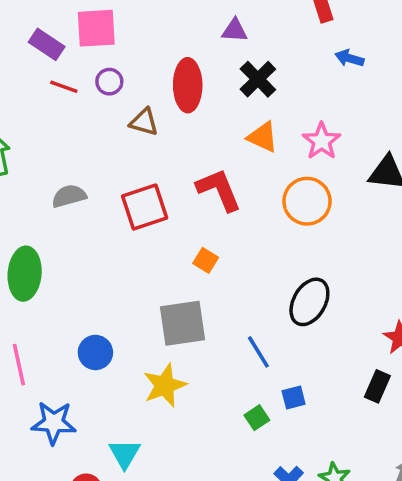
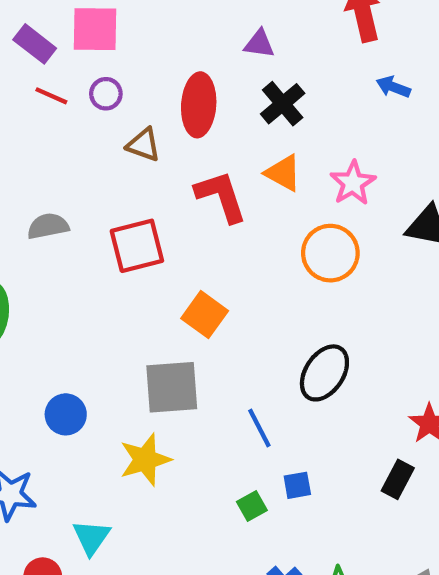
red L-shape: (219, 190) -> (221, 196), moved
orange square: (206, 260) -> (205, 315), size x1.5

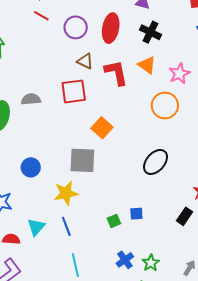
purple circle: (106, 94) -> (76, 27), moved, size x1.5
black cross: (283, 104) -> (150, 32), turned -30
brown triangle: (144, 145) -> (85, 61), moved
gray semicircle: (48, 226) -> (31, 99), moved
blue line: (259, 428) -> (66, 226), moved

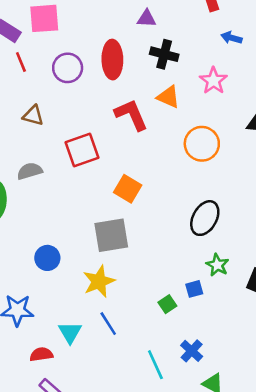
red line: (41, 16) -> (21, 62), turned 49
brown triangle: (85, 61) -> (33, 116), moved
pink star: (179, 74) -> (213, 81), moved
green star: (151, 263) -> (217, 265), moved
cyan line: (75, 265) -> (155, 365), moved

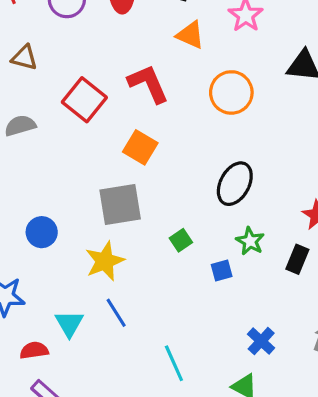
red L-shape: (131, 115) -> (148, 84), moved
red square: (82, 150) -> (84, 100), turned -32
green square: (167, 304) -> (181, 240), moved
blue cross: (192, 351) -> (261, 341), moved

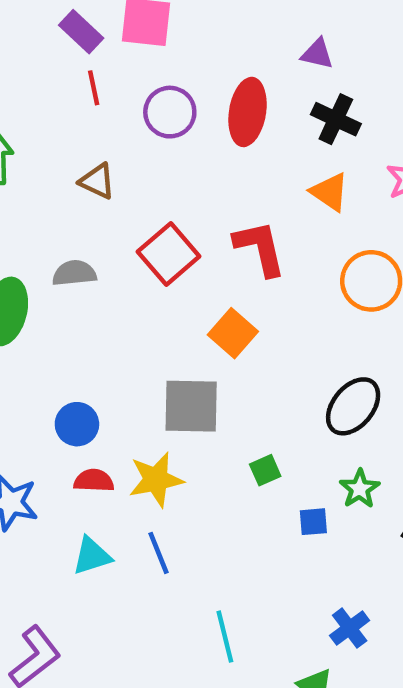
cyan triangle: (69, 323) -> (92, 556), turned 32
red semicircle: (34, 350) -> (94, 481), moved

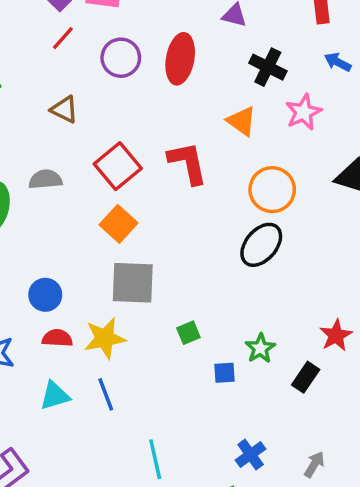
red line: (94, 88) -> (63, 38), turned 52
black cross: (336, 119) -> (268, 67), moved
orange square: (233, 333) -> (119, 224), moved
black ellipse: (353, 406) -> (261, 245), moved

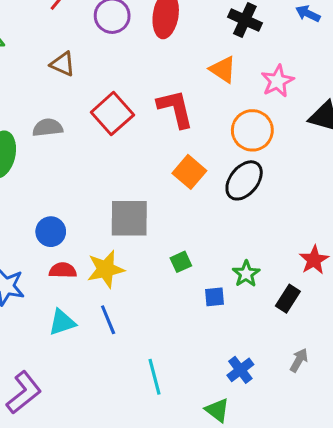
pink star: (303, 112) -> (277, 81), moved
orange square: (119, 224) -> (189, 172), moved
gray arrow: (314, 464) -> (299, 360), moved

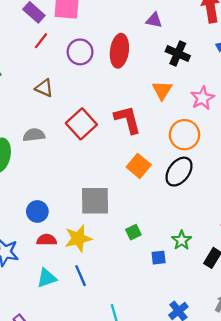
orange triangle: (223, 69) -> (162, 90), turned 30

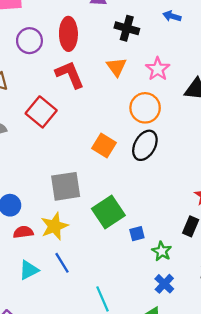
red L-shape: (128, 120) -> (70, 75), moved
green square: (133, 232) -> (108, 212), size x2.0
green star: (182, 240) -> (162, 251), moved

